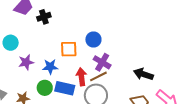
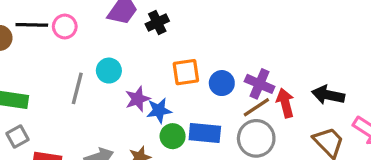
blue circle: (93, 39) -> (222, 83), moved
orange square: (69, 49) -> (186, 72), moved
blue star: (50, 67) -> (159, 110), moved
red arrow: (81, 77) -> (285, 103), moved

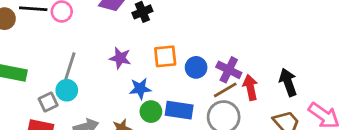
cyan circle: (109, 71) -> (67, 90), moved
black arrow: (328, 95) -> (288, 82), turned 56
purple star: (138, 99) -> (120, 58), moved, turned 30
gray square: (17, 136) -> (48, 102), moved

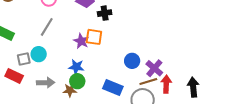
orange square: (165, 56) -> (94, 37), moved
gray line: (70, 66) -> (47, 27), moved
blue star: (140, 89) -> (76, 67), moved
green circle: (151, 112) -> (77, 81), moved

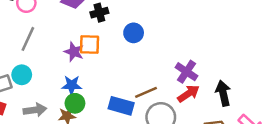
blue circle: (132, 61) -> (134, 33), moved
purple cross: (154, 68) -> (187, 72), moved
brown line: (148, 82) -> (146, 92), moved
red arrow: (166, 84) -> (188, 94), turned 60

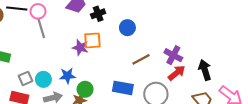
gray line: (28, 39) -> (41, 28), moved, turned -36
cyan circle: (22, 75) -> (43, 79), moved
blue star: (72, 85) -> (67, 76), moved
brown line: (146, 92) -> (141, 59), moved

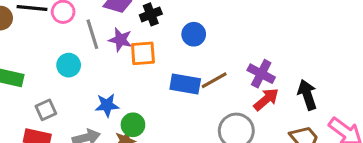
gray line: (41, 28) -> (92, 34), moved
purple star: (80, 48) -> (120, 40), moved
cyan circle: (43, 79) -> (69, 65), moved
blue rectangle: (123, 88) -> (185, 84), moved

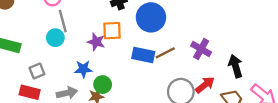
gray line: (92, 34) -> (63, 21), moved
blue circle: (194, 34) -> (151, 17), size x1.6
purple star: (120, 40) -> (96, 42), moved
red arrow: (266, 99) -> (205, 85), moved

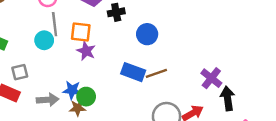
blue circle: (151, 17) -> (147, 34), size x0.7
orange square: (112, 31) -> (81, 32), moved
purple cross: (201, 49) -> (211, 78), moved
blue star: (83, 69) -> (72, 90), moved

